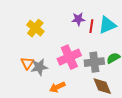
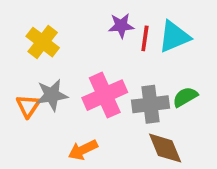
gray star: (39, 67) -> (52, 95), moved

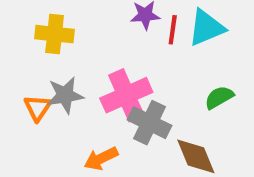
yellow cross: (43, 42) -> (55, 34), turned -32
gray cross: (150, 104) -> (149, 123), moved, turned 33

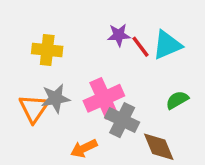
red line: (173, 30) -> (140, 47), turned -45
orange triangle: (38, 108) -> (34, 108), size x1.4

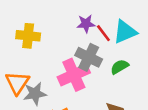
gray star: (55, 98) -> (35, 94), moved
green semicircle: (177, 100) -> (120, 67), moved
gray cross: (122, 120) -> (89, 57), moved

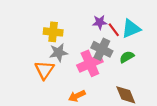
gray star: (35, 94) -> (59, 53), moved

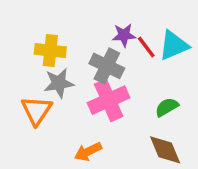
gray cross: (102, 49) -> (107, 66), moved
green semicircle: (127, 57) -> (167, 107), moved

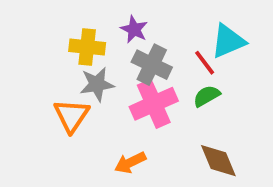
purple star: (124, 35) -> (134, 29), moved, turned 30
red line: (146, 47) -> (205, 63), moved
green semicircle: (167, 107) -> (207, 96), moved

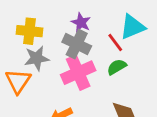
purple star: (134, 29) -> (81, 23), moved

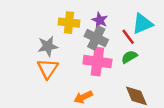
yellow cross: (29, 31) -> (69, 23), moved
gray star: (37, 58) -> (48, 46), moved
pink cross: (78, 73) -> (97, 62), turned 32

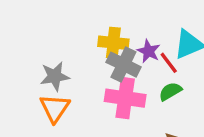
purple star: (100, 20) -> (149, 51), moved
yellow cross: (69, 23) -> (113, 43), moved

